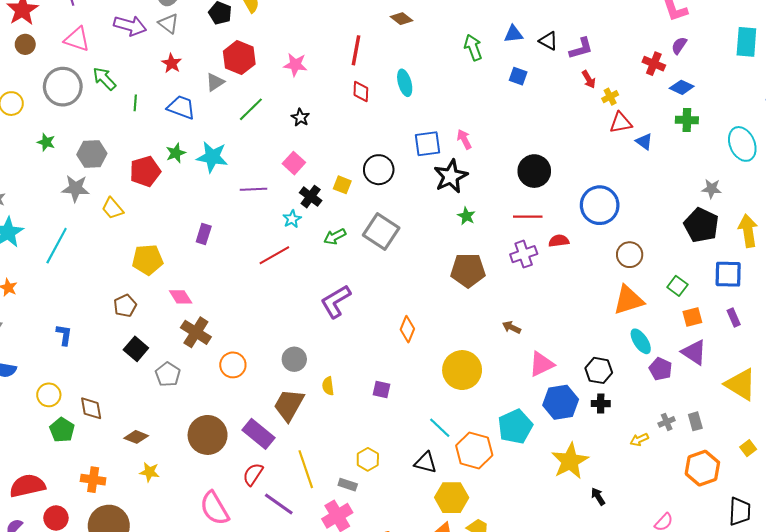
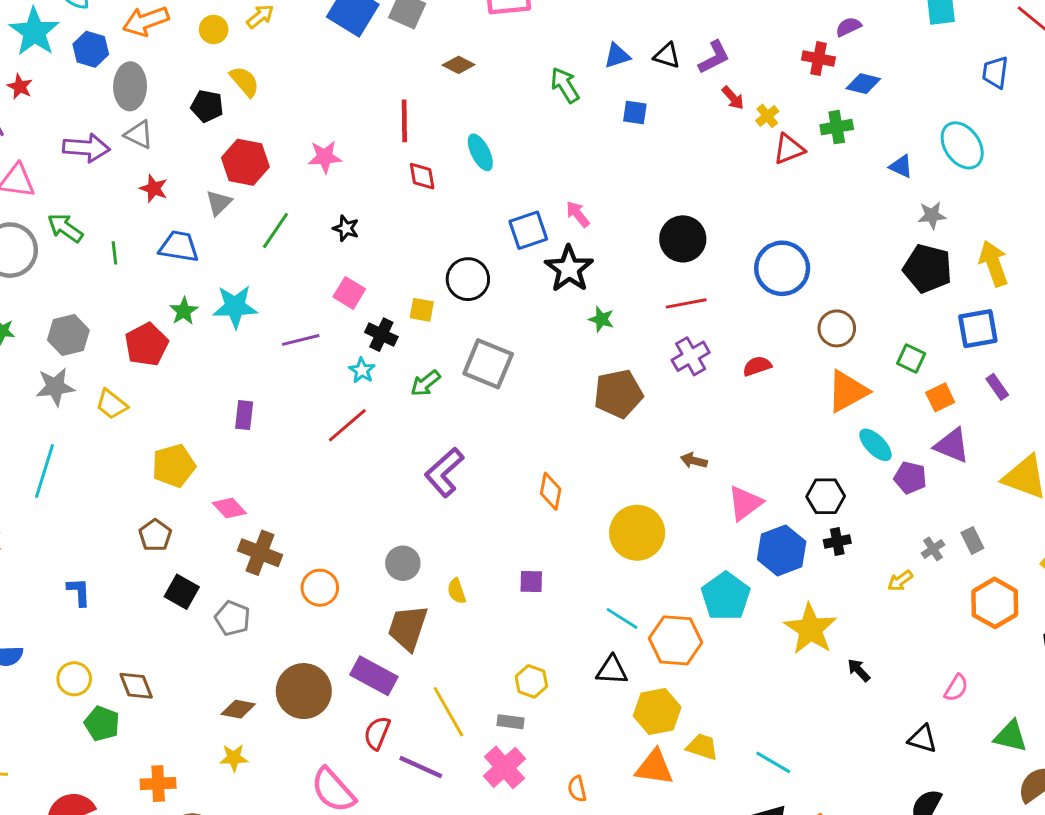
purple semicircle: (679, 46) -> (848, 27), turned 42
green cross: (687, 120) -> (837, 127), moved
blue triangle: (644, 142) -> (901, 166), moved
red semicircle: (559, 241) -> (757, 366), moved
brown diamond: (136, 437) -> (238, 709), moved

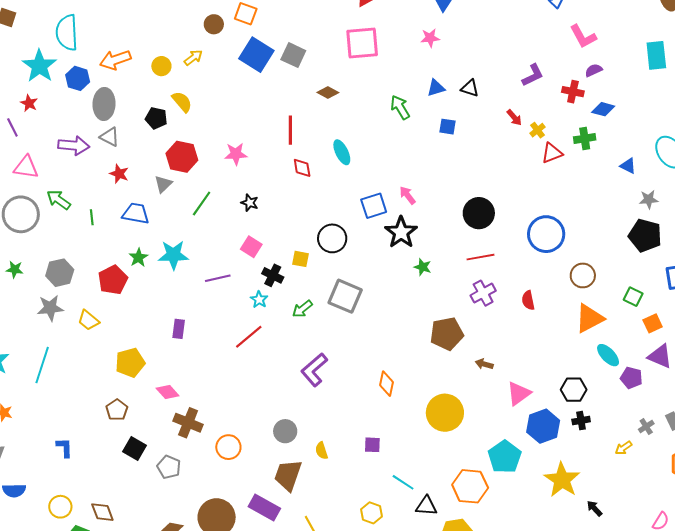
purple L-shape: (714, 57) -> (533, 75), moved
red semicircle: (757, 366) -> (528, 300), turned -84
brown pentagon: (618, 394) -> (447, 334), moved
cyan line: (622, 618) -> (403, 482), moved

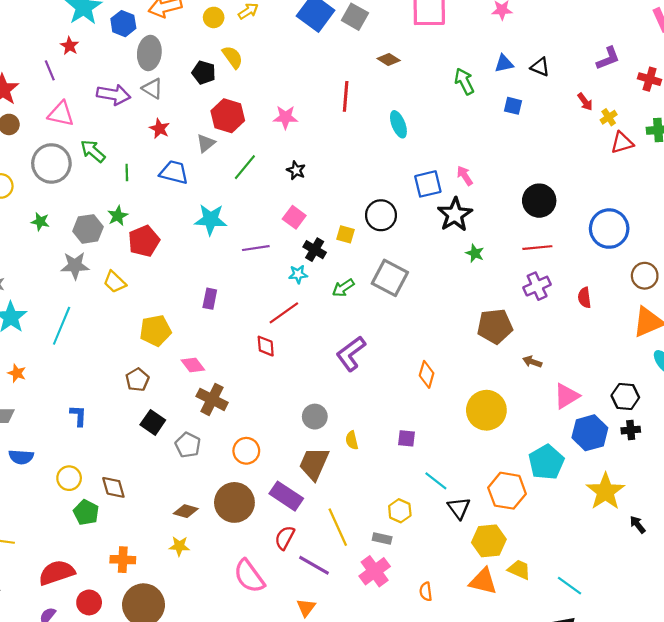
red diamond: (302, 168) -> (266, 346), moved
green star: (138, 257) -> (118, 216), moved
cyan star: (259, 300) -> (298, 274), turned 30
orange circle: (228, 447) -> (246, 451), moved
black triangle: (426, 506) -> (459, 508), turned 45

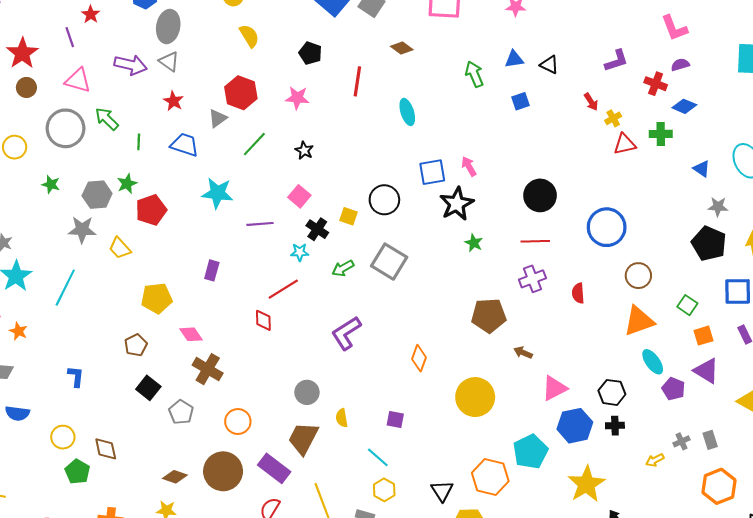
black pentagon: (204, 72) -> (310, 53), moved
blue square: (513, 106) -> (520, 101), turned -36
cyan line: (436, 481) -> (378, 457), moved

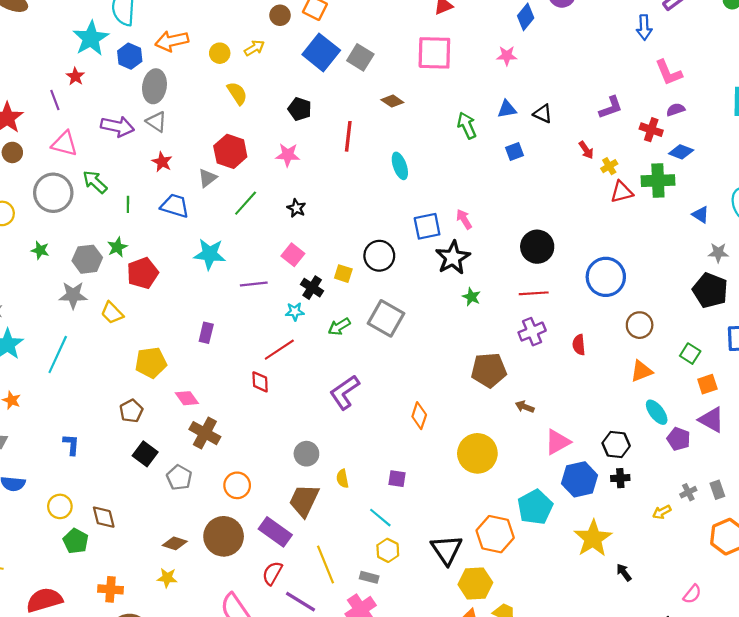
green cross: (661, 134) -> (658, 181), size x1.4
orange triangle: (639, 321) -> (641, 371), size x0.7
black triangle: (442, 491) -> (447, 550), size x1.4

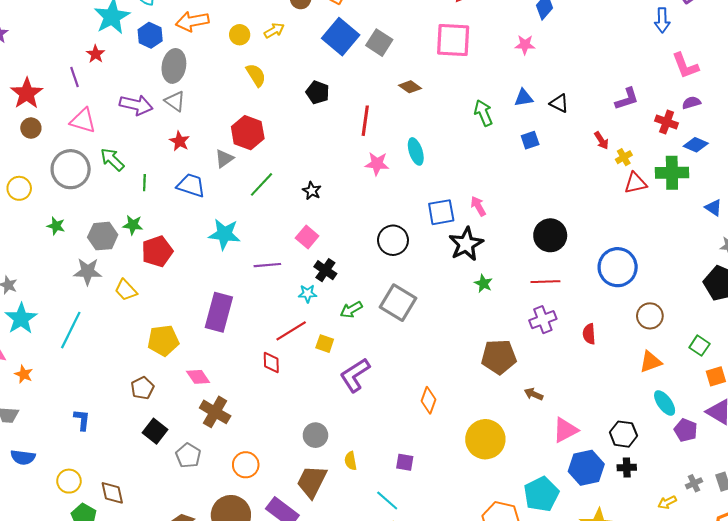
pink star: (288, 155) -> (377, 164), moved
green star: (117, 247) -> (133, 225), turned 30
yellow square: (343, 274) -> (325, 344), moved
purple rectangle: (206, 333) -> (219, 312), size x1.8

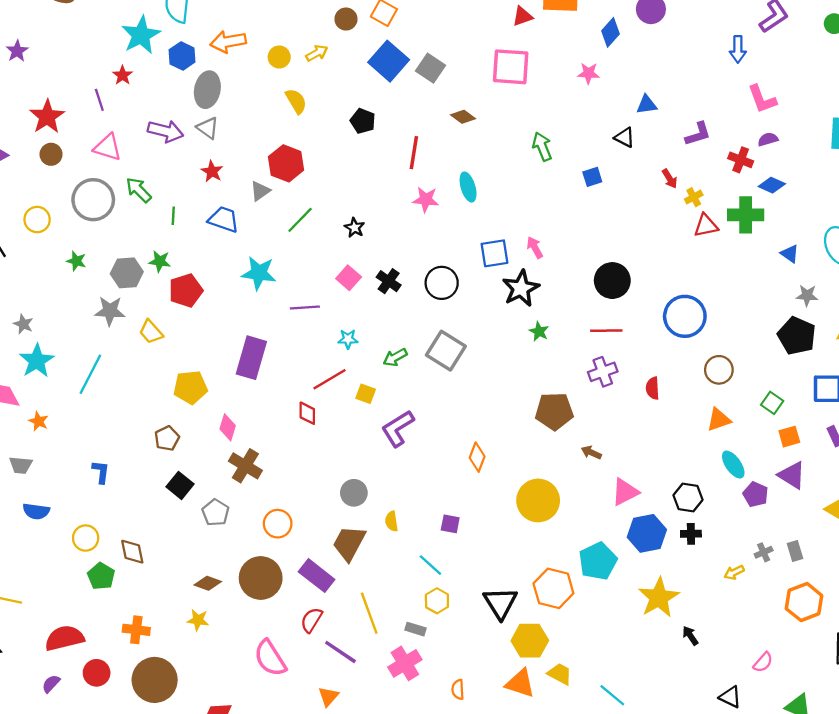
blue triangle: (524, 98) -> (647, 105), moved
black cross: (325, 270) -> (389, 281), moved
pink diamond: (198, 377) -> (228, 427), turned 50

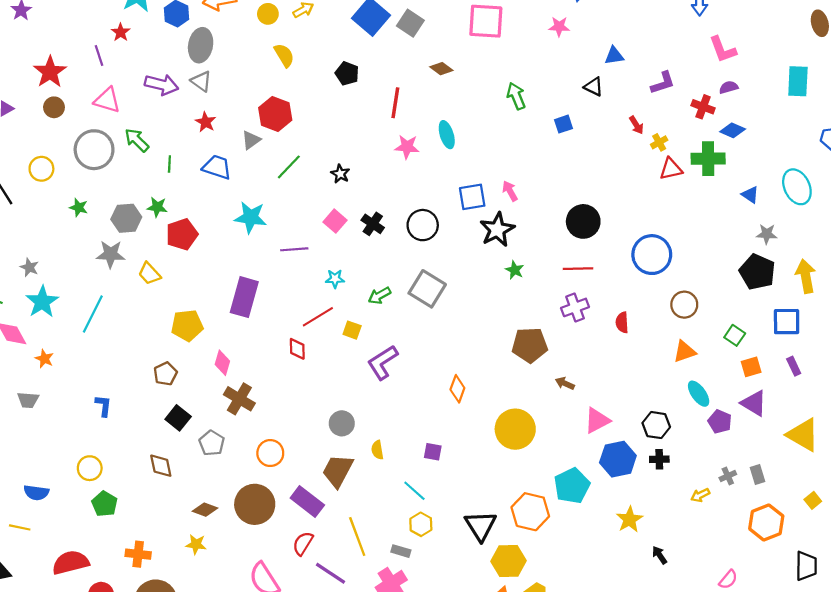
blue semicircle: (36, 511) -> (36, 493), moved
brown diamond: (132, 552) -> (161, 466), moved
yellow star: (659, 598) -> (629, 519), size x0.7

